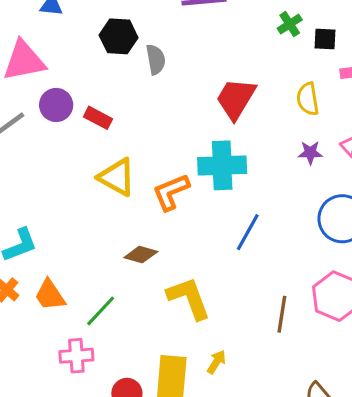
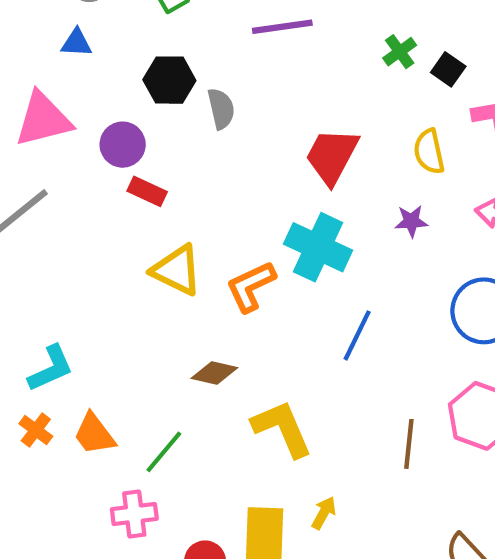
black square: (325, 39) -> (448, 69), turned 35
purple circle: (56, 105) -> (123, 145), moved
purple star: (310, 153) -> (411, 221), moved
cyan cross: (222, 165) -> (318, 247), turned 30

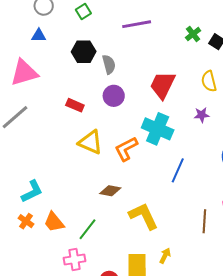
purple circle: (123, 145) -> (114, 96), moved

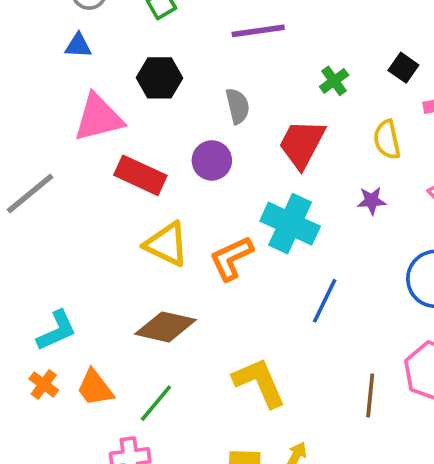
green cross: (193, 34) -> (334, 81), moved
gray semicircle: (109, 64) -> (238, 106), moved
pink triangle: (24, 73) -> (98, 118), moved
red rectangle: (75, 105) -> (140, 175), size x1.5
brown diamond: (110, 191) -> (166, 327), moved, size x1.5

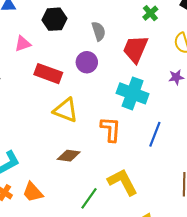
pink triangle: (98, 118) -> (23, 44), size x0.6
orange L-shape: (231, 258) -> (111, 129), moved, turned 124
brown diamond: (166, 327) -> (69, 156), size x0.7
green line: (156, 403) -> (89, 198), moved

